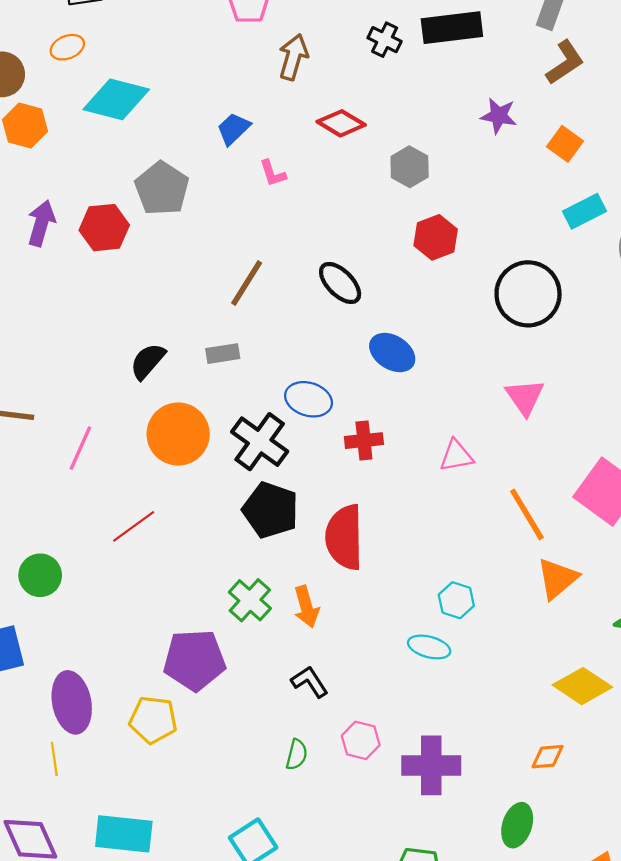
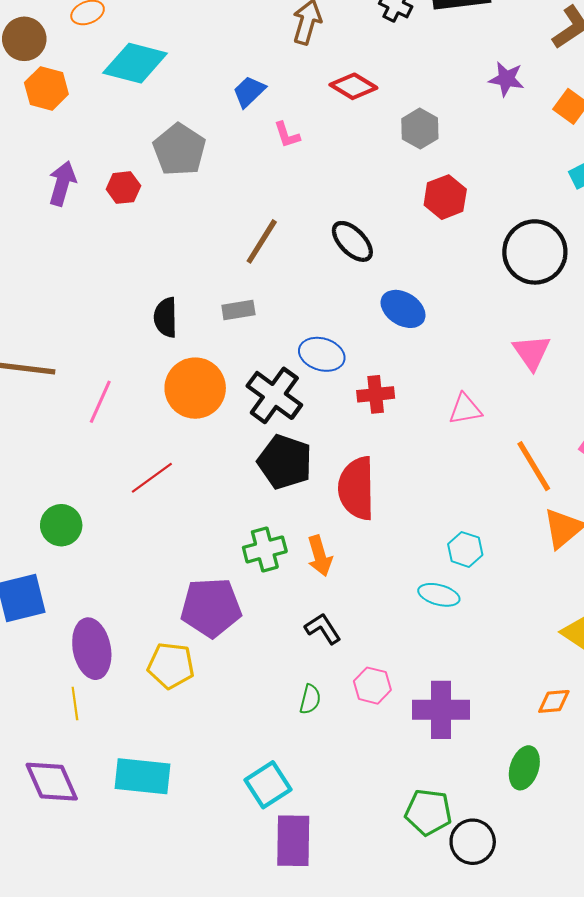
red hexagon: (104, 228) -> (123, 188), size x0.7
black semicircle: (148, 361) -> (166, 317), turned -42
green cross: (250, 600) -> (265, 549), turned 33

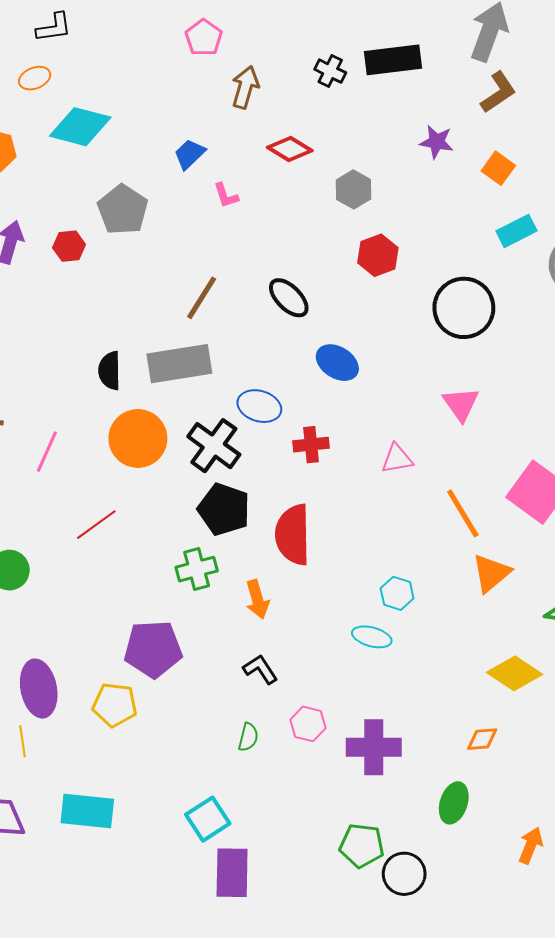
gray rectangle: (238, 310) -> (179, 364), size x2.0
green cross: (265, 549) -> (197, 569), moved

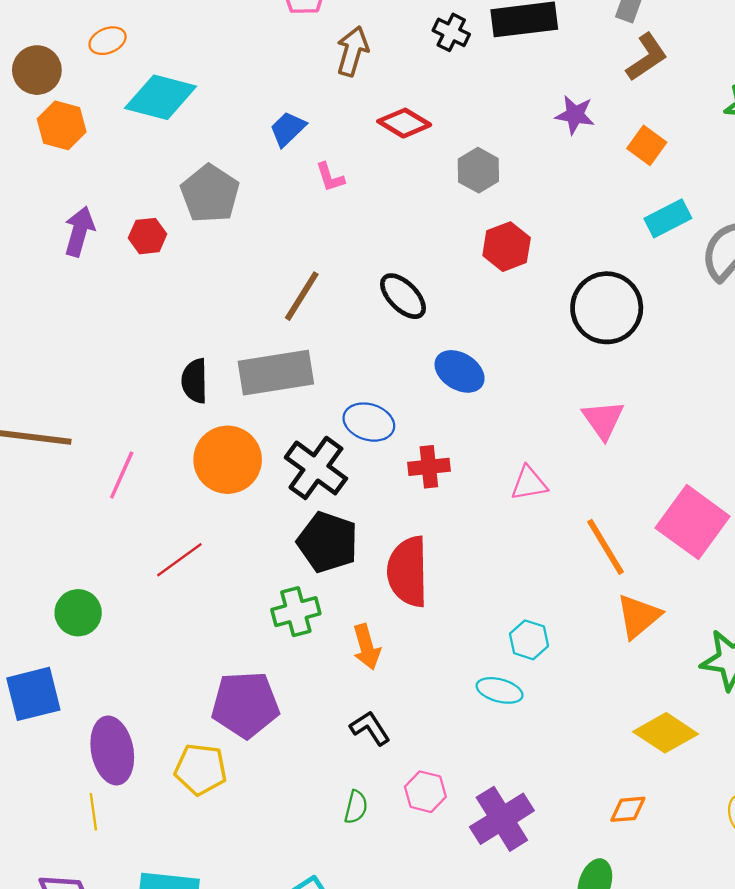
purple cross: (374, 747) -> (502, 819), turned -32

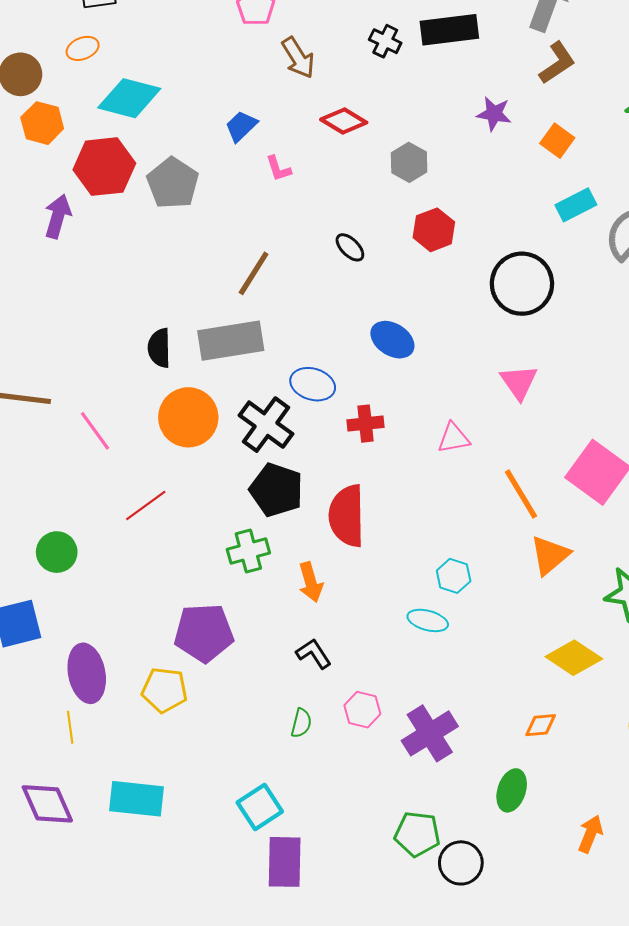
brown arrow: (352, 51) -> (298, 58), turned 132
red hexagon: (148, 236) -> (104, 167), moved, size x1.8
black ellipse: (403, 296) -> (350, 247), moved, size x0.7
pink line: (122, 475) -> (95, 431), turned -60

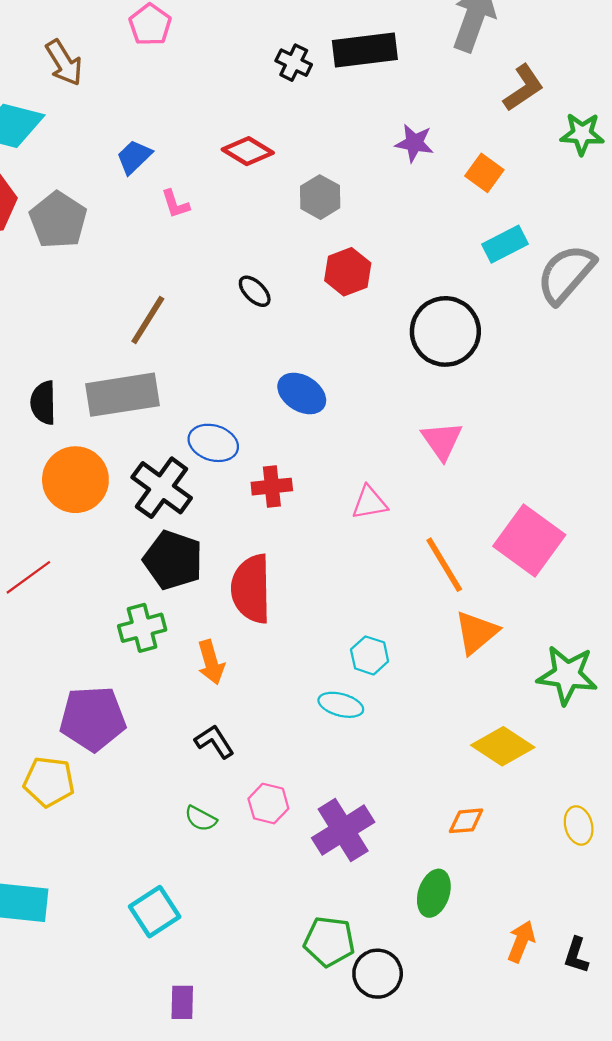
brown arrow: (298, 58) -> (64, 63), moved
brown L-shape: (557, 63) -> (523, 88), moved
green semicircle: (301, 723) -> (201, 819), turned 104
purple rectangle: (285, 862) -> (182, 1002), moved, size x0.6

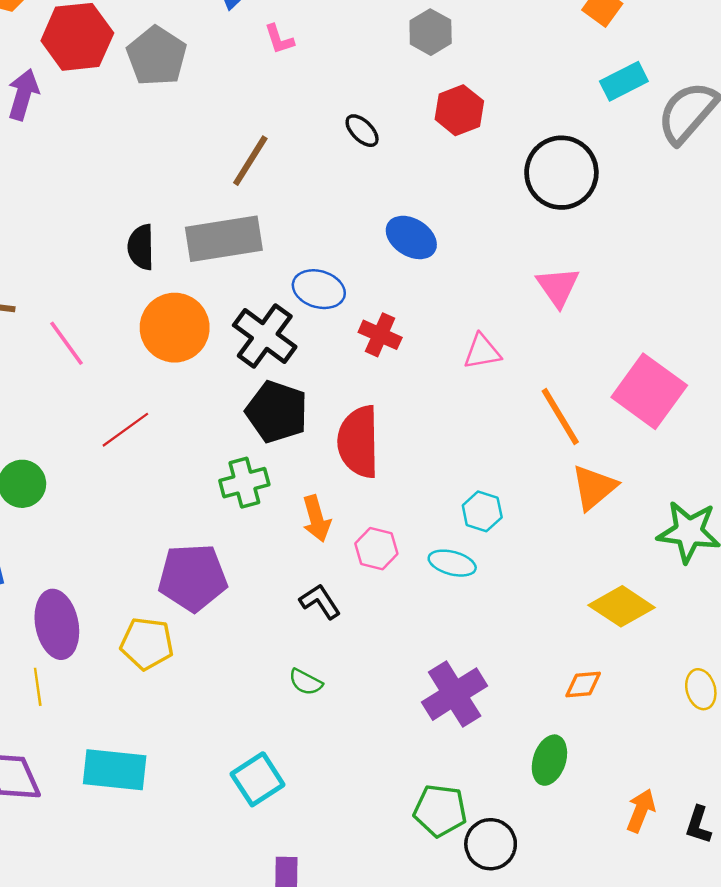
red cross: (272, 487) -> (380, 335), turned 30
pink hexagon: (268, 804) -> (376, 549), moved

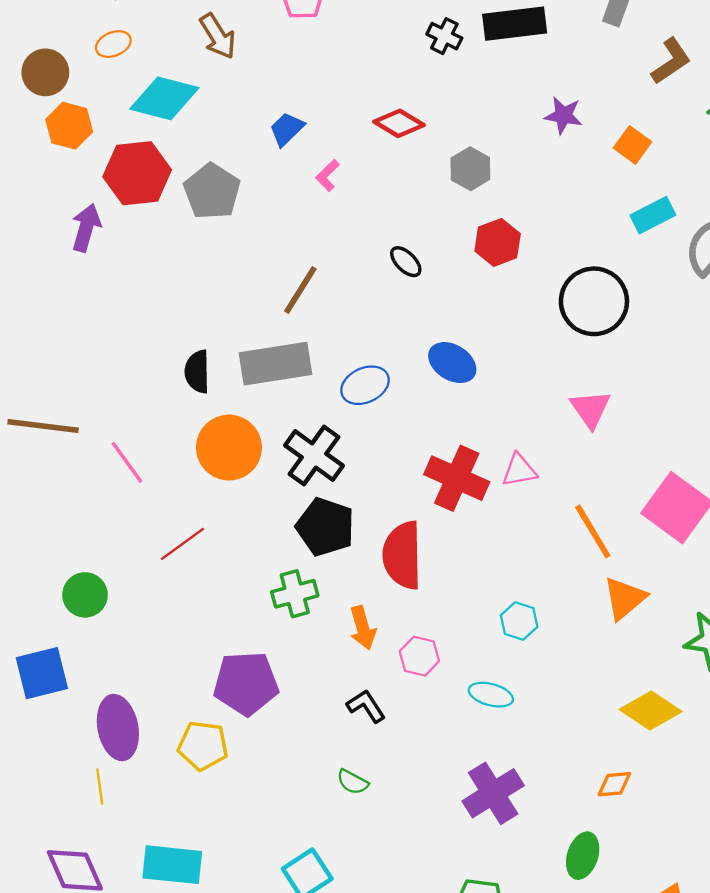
pink L-shape: (279, 39) -> (328, 176), turned 64
blue ellipse: (319, 289) -> (365, 385), moved, turned -42
red cross: (380, 335) -> (457, 478), moved, size x1.6
cyan ellipse: (452, 563) -> (491, 695), moved

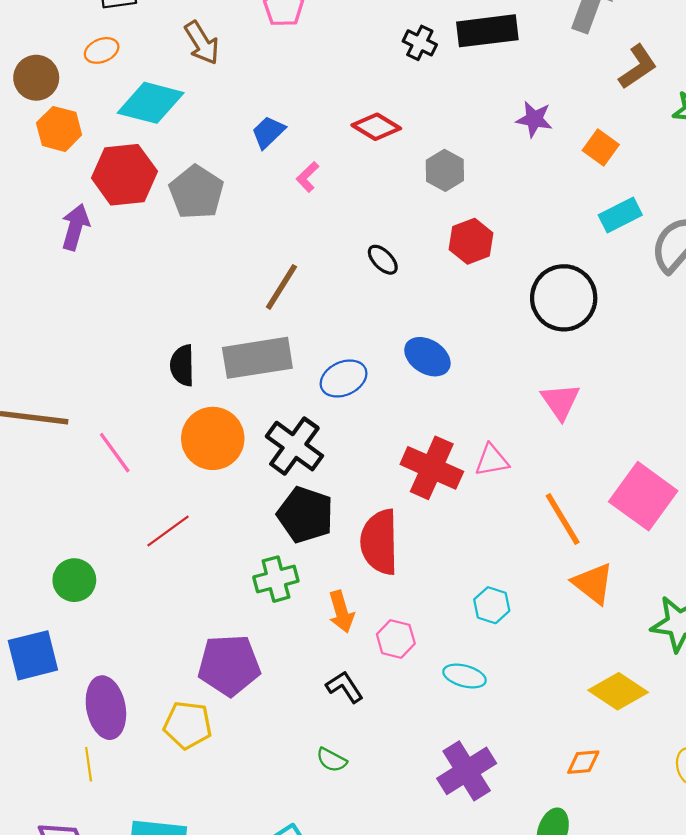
orange triangle: (625, 598) -> (593, 583), turned -42

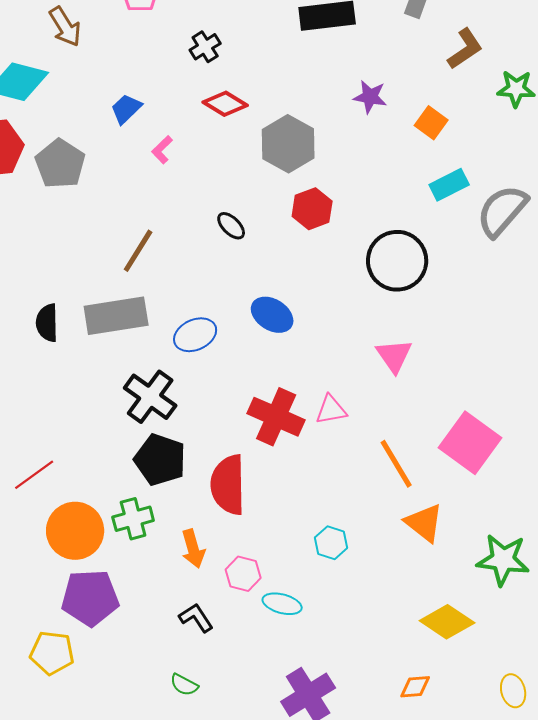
black cross: (420, 43) -> (205, 47), moved, turned 32
gray hexagon: (445, 170) -> (288, 144), size x1.5
orange circle: (213, 438) -> (75, 531), moved
cyan ellipse: (464, 676) -> (282, 604), moved

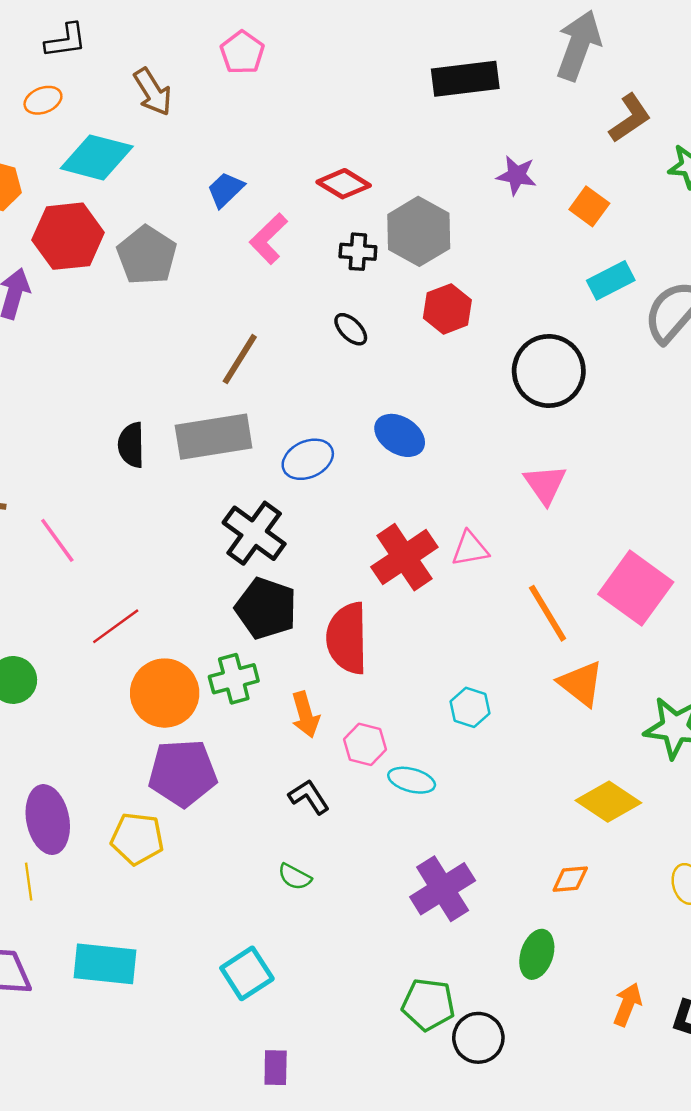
black cross: (205, 47) -> (358, 252), moved, turned 36
pink L-shape: (162, 150) -> (268, 239), size x1.5
red cross: (276, 417) -> (404, 557), turned 32

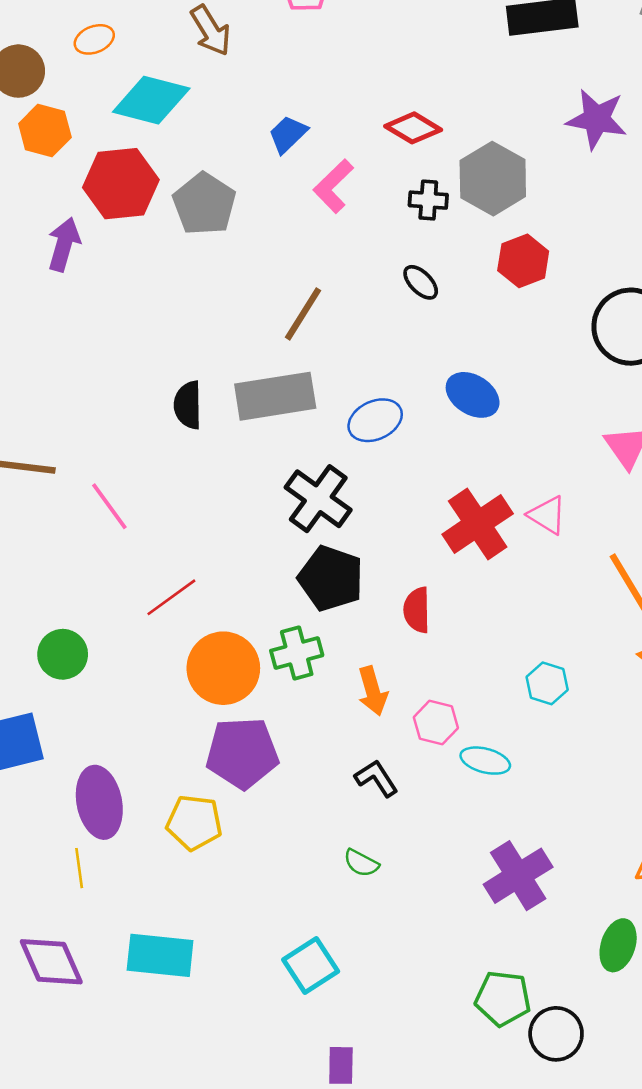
purple star: (517, 175) -> (597, 119), size x1.4
pink triangle: (470, 549) -> (547, 515), turned 42
red semicircle: (347, 638) -> (417, 610), size x0.6

